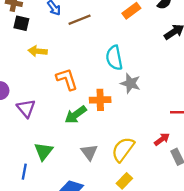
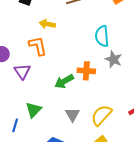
yellow arrow: (38, 51) -> (47, 24), moved
orange L-shape: (67, 79) -> (38, 46), moved

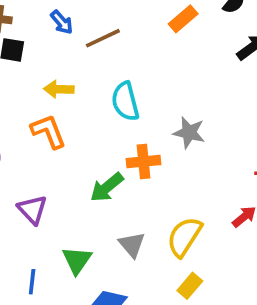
cyan semicircle: (102, 36) -> (125, 101), moved
purple triangle: (22, 72) -> (32, 210), moved
green triangle: (33, 110) -> (77, 260), moved

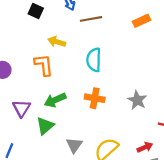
gray star: (189, 133) -> (137, 100), moved
green arrow: (107, 187) -> (55, 100), moved
green triangle: (77, 260) -> (45, 126), moved

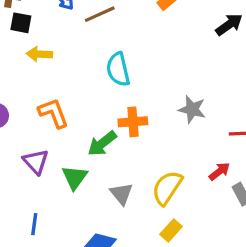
yellow arrow: (57, 42) -> (39, 54), moved
orange L-shape: (44, 65) -> (53, 113), moved
green arrow: (55, 100) -> (102, 143), moved

